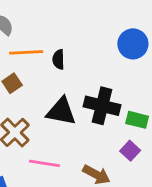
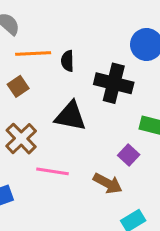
black cross: (102, 106) -> (114, 83), moved
purple square: (130, 151) -> (129, 155), moved

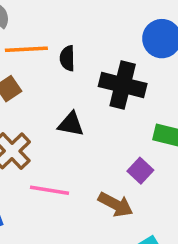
black triangle: (70, 116) -> (71, 124), size x0.7

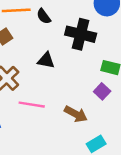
black semicircle: (67, 58) -> (44, 16), turned -35
purple square: (140, 171) -> (102, 91), moved

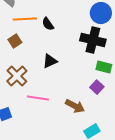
black cross: (81, 34) -> (93, 40), moved
black triangle: (46, 60) -> (50, 61), turned -35

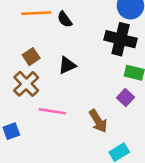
brown square: (15, 41) -> (31, 57), moved
brown arrow: (75, 106) -> (98, 121), turned 30

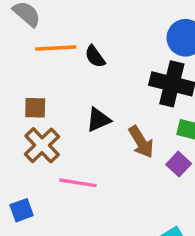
brown square: (31, 57) -> (35, 108), moved, turned 35
brown arrow: (98, 121) -> (141, 142), moved

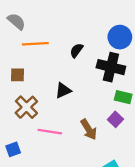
black semicircle: (95, 57) -> (76, 50), moved, turned 72
brown square: (35, 108) -> (18, 75), moved
brown arrow: (141, 142) -> (89, 129), moved

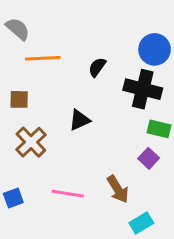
brown arrow: (89, 129) -> (118, 189), moved
pink line: (50, 132) -> (68, 194), moved

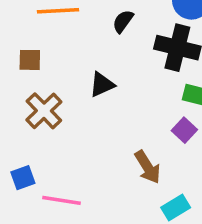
pink line: (68, 194) -> (61, 200), moved

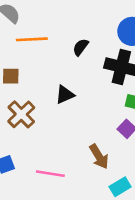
pink line: (61, 200) -> (50, 174), moved

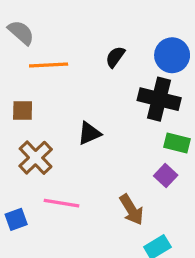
black semicircle: (81, 47) -> (115, 57), moved
pink line: (50, 174) -> (62, 203), moved

